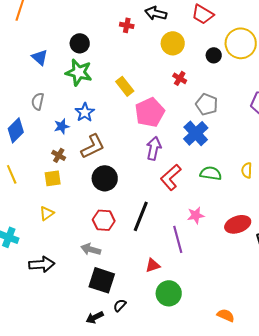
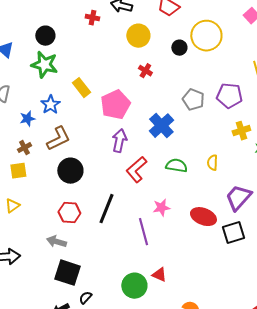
yellow rectangle: (125, 86) -> (81, 88), moved
gray pentagon: (207, 104) -> (193, 100), moved
brown cross: (59, 155) -> (24, 148), turned 32
red ellipse: (238, 224) -> (203, 217), turned 40
red triangle: (153, 265) -> (159, 275), moved, turned 42

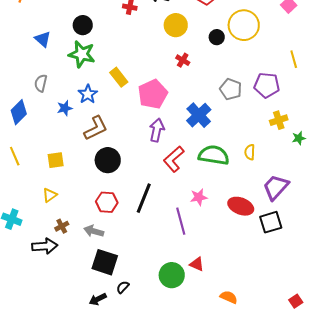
brown cross: (24, 148) -> (62, 226), moved
green semicircle: (176, 166) -> (214, 155), size x1.4

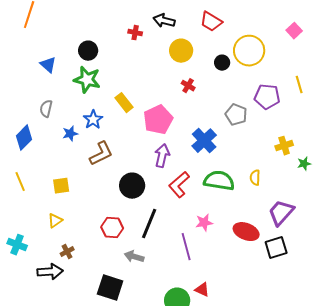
purple pentagon: (267, 85) -> (267, 97), moved
black circle: (108, 160) -> (132, 186), moved
gray arrow: (94, 231) -> (134, 257), moved

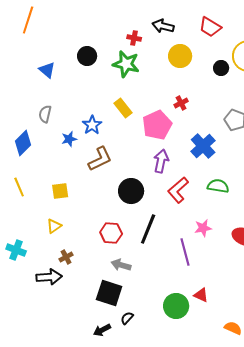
green star: (87, 80) -> (126, 64), moved
red cross: (188, 86) -> (181, 103), moved, turned 32
green semicircle: (219, 181) -> (218, 186), size x0.7
gray arrow: (134, 257) -> (121, 265), moved

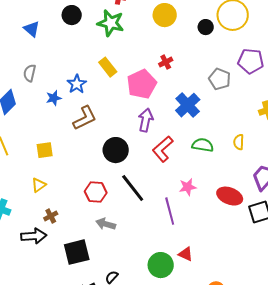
black line: (148, 229) -> (133, 188), turned -60
black square: (109, 293) -> (77, 252), moved, turned -32

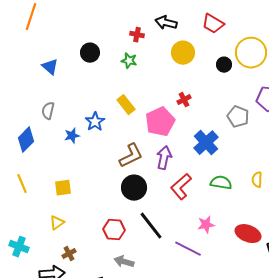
green star: (111, 23) -> (129, 61), size x0.6
brown L-shape: (85, 118) -> (131, 156), moved
purple line: (170, 211) -> (188, 249), turned -48

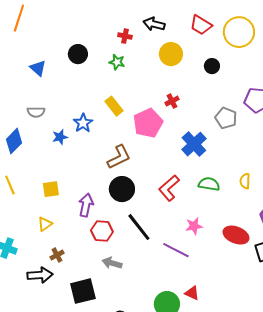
yellow circle: (251, 53) -> (239, 32), moved
gray semicircle: (48, 111) -> (36, 112), turned -102
purple arrow: (164, 158) -> (86, 205), moved

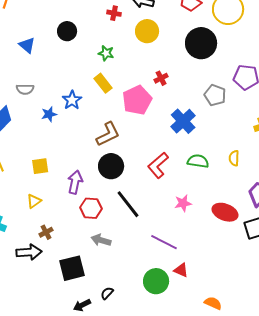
yellow circle: (171, 54) -> (147, 31), moved
green star: (117, 62) -> (106, 53), moved
black circle: (212, 66) -> (201, 43), size x2.0
purple line: (176, 250) -> (164, 242), moved

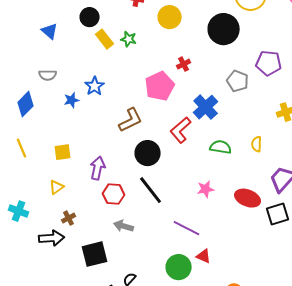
yellow rectangle: (103, 83) -> (105, 39), moved
red L-shape: (158, 165) -> (181, 130), moved
black circle: (111, 166) -> (148, 153), moved

